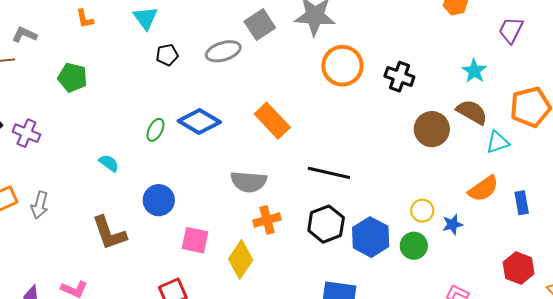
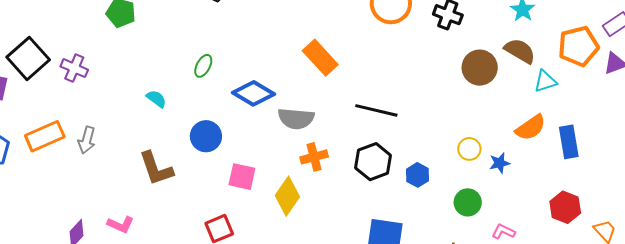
blue diamond: (199, 121) -> (254, 93), moved
blue rectangle: (522, 203) -> (569, 142), size x1.4
blue hexagon: (371, 237) -> (417, 175), size x0.6
green circle: (414, 246) -> (468, 202), moved

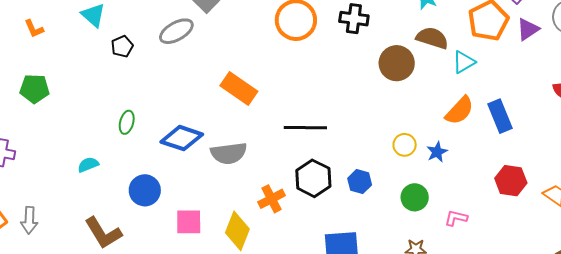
cyan semicircle: (156, 99) -> (88, 165), turned -45
orange cross: (314, 157) -> (271, 199), moved

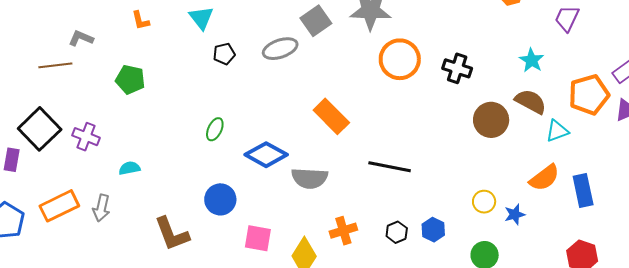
cyan semicircle: (88, 165) -> (129, 168), moved
black hexagon: (313, 178) -> (397, 232), moved, size x0.6

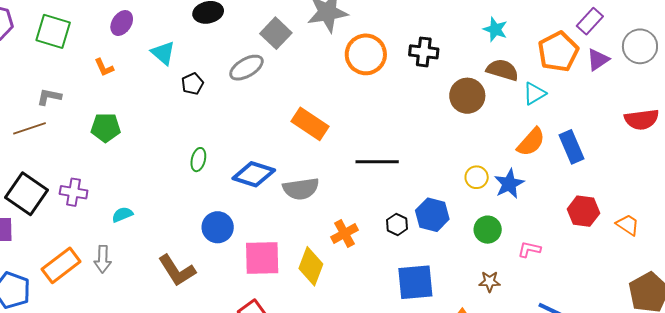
blue star: (515, 214) -> (509, 184), size x1.4
blue hexagon: (433, 230) -> (432, 215), size x1.4
pink square: (258, 238) -> (262, 258), size x1.4

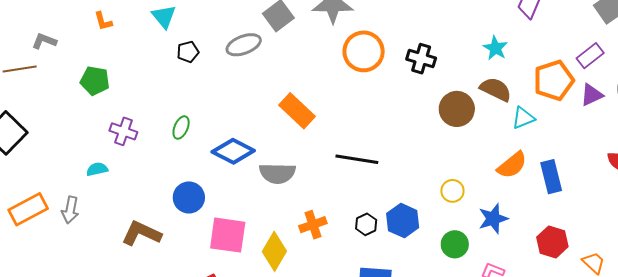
blue star: (509, 184) -> (493, 219), moved
purple cross: (74, 192) -> (123, 131), moved
brown L-shape: (177, 271) -> (141, 233), turned 138

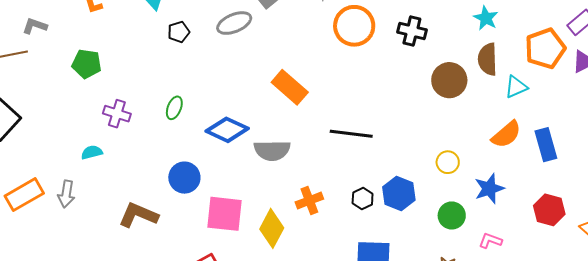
brown semicircle: (496, 89) -> (488, 59), turned -116

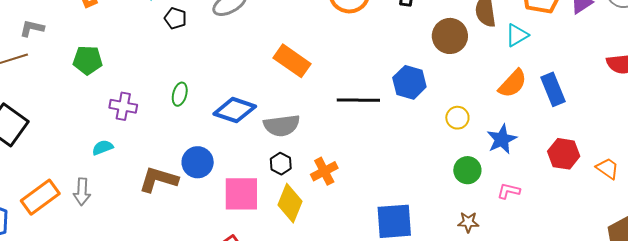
black pentagon: (179, 32) -> (175, 18), turned -30
blue hexagon: (399, 194) -> (409, 82), moved
black hexagon: (363, 198) -> (281, 164), moved
brown L-shape: (138, 215) -> (158, 179), moved

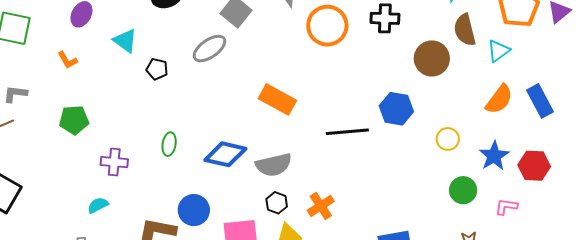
red hexagon: (564, 154) -> (534, 166), moved

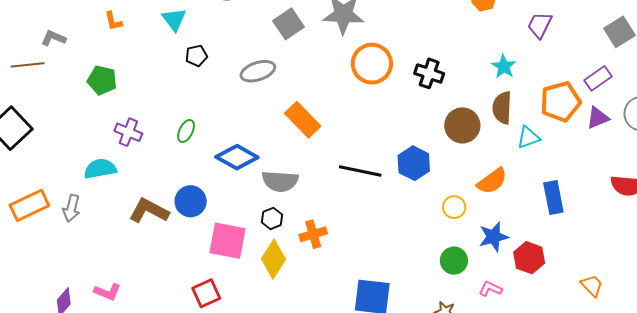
gray ellipse: (209, 49) -> (258, 71), moved
black pentagon: (157, 69) -> (196, 56), turned 30
orange semicircle: (499, 99) -> (492, 181), moved
cyan semicircle: (98, 205) -> (100, 169), size x1.5

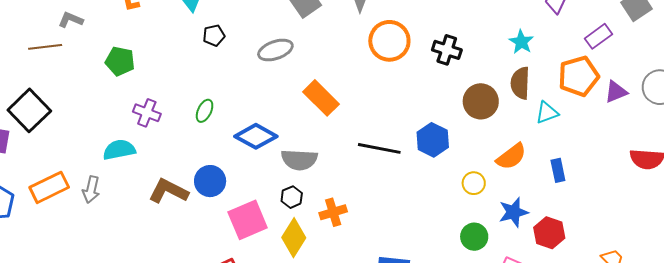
purple rectangle: (598, 78) -> (599, 36), moved
blue rectangle: (553, 197) -> (558, 170), moved, size x0.7
pink square: (228, 241) -> (248, 220), turned -33

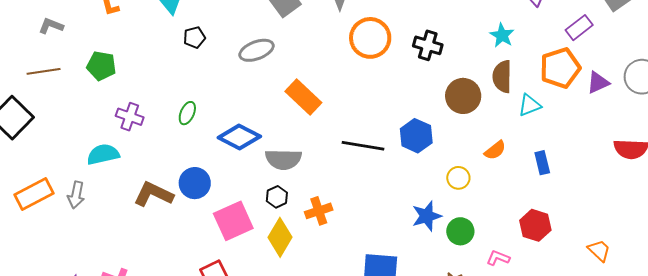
brown line: (45, 47) -> (44, 71), moved
orange semicircle: (511, 157) -> (495, 150), size x0.7
blue star: (513, 212) -> (427, 216), moved

